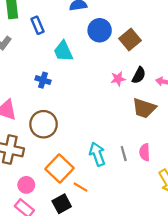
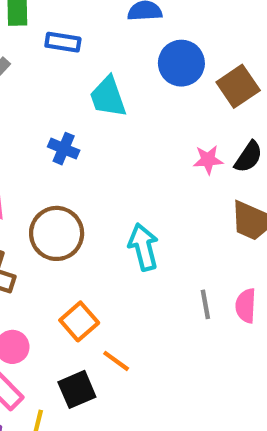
blue rectangle: (37, 25) -> (63, 42), turned -63
cyan arrow: (97, 154) -> (143, 247), moved
orange square: (59, 169) -> (79, 321), size x0.7

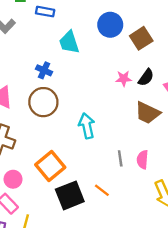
brown circle: (57, 233) -> (43, 102), moved
orange square: (79, 321) -> (50, 166), size x1.4
orange line: (116, 361) -> (102, 190), moved
black square: (77, 389) -> (70, 195), moved, size x1.4

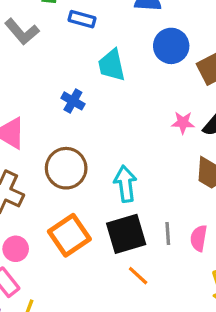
brown circle: (43, 102) -> (66, 168), moved
black square: (70, 195) -> (126, 234), moved

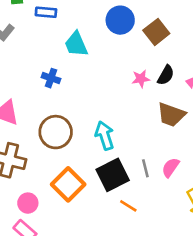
pink semicircle: (199, 238) -> (170, 167), turned 36

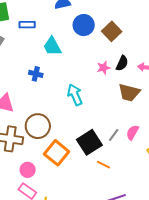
brown circle: (56, 132) -> (38, 126), moved
cyan arrow: (105, 136) -> (75, 95), moved
gray line: (145, 168) -> (114, 135), turned 56

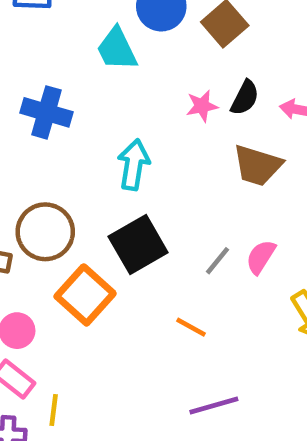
cyan trapezoid: (52, 46) -> (117, 49), moved
blue cross: (36, 74) -> (46, 112), size x1.5
cyan arrow: (75, 95) -> (134, 165), turned 30
black square: (89, 142) -> (138, 245), moved

